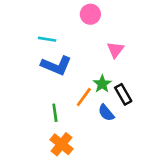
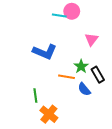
cyan line: (47, 39) -> (59, 15), moved
orange line: (84, 97) -> (67, 77), turned 63
green line: (55, 113) -> (35, 95), moved

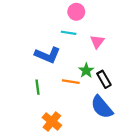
cyan line: (59, 15) -> (69, 33), moved
blue semicircle: (84, 89) -> (102, 107), moved, size x1.6
green line: (35, 95) -> (37, 87), moved

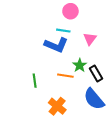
blue L-shape: (47, 55) -> (56, 45), moved
orange cross: (52, 121) -> (57, 106), moved

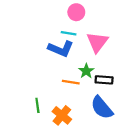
pink triangle: (90, 39) -> (97, 42), size x1.5
black rectangle: (96, 74) -> (104, 80), turned -56
green line: (35, 81) -> (37, 105), moved

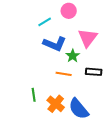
cyan line: (69, 33) -> (45, 22), moved, turned -40
green star: (86, 71) -> (73, 56), moved
blue semicircle: (102, 108) -> (79, 109), moved

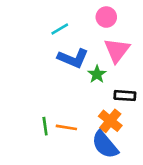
pink circle: (69, 11) -> (106, 17), moved
orange line: (64, 74) -> (66, 127), moved
orange cross: (56, 104) -> (110, 121), moved

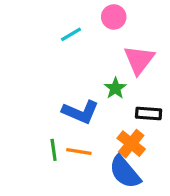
pink circle: (106, 17) -> (114, 17), moved
blue L-shape: (73, 58) -> (80, 112), moved

